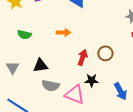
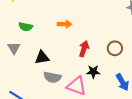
brown circle: (105, 53) -> (115, 48), moved
gray triangle: (13, 68) -> (14, 48), moved

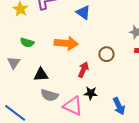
orange arrow: (65, 24) -> (66, 43), size x1.6
brown circle: (115, 48) -> (106, 54), moved

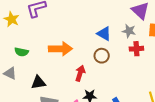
blue triangle: (83, 12) -> (104, 34), moved
gray triangle: (14, 63) -> (10, 73), turned -32

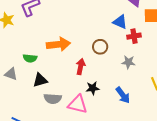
gray star: (129, 31) -> (128, 62), moved
blue triangle: (104, 34) -> (120, 22), moved
green semicircle: (21, 52) -> (30, 58), moved

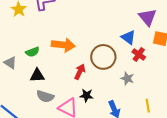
red cross: (134, 36) -> (139, 54), turned 32
brown circle: (100, 47) -> (103, 57), size x1.6
green semicircle: (30, 58) -> (32, 52), turned -40

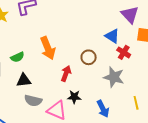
orange arrow: (63, 45) -> (48, 48), turned 65
brown circle: (103, 57) -> (89, 57), size x0.6
gray star: (127, 78) -> (114, 77), size x1.5

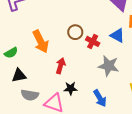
blue triangle: (112, 36) -> (117, 35), moved
red cross: (124, 52) -> (93, 41), moved
brown circle: (89, 57) -> (75, 32), moved

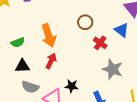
brown circle: (75, 32) -> (85, 22), moved
blue triangle: (117, 35) -> (122, 30), moved
red arrow: (61, 66) -> (51, 61), moved

